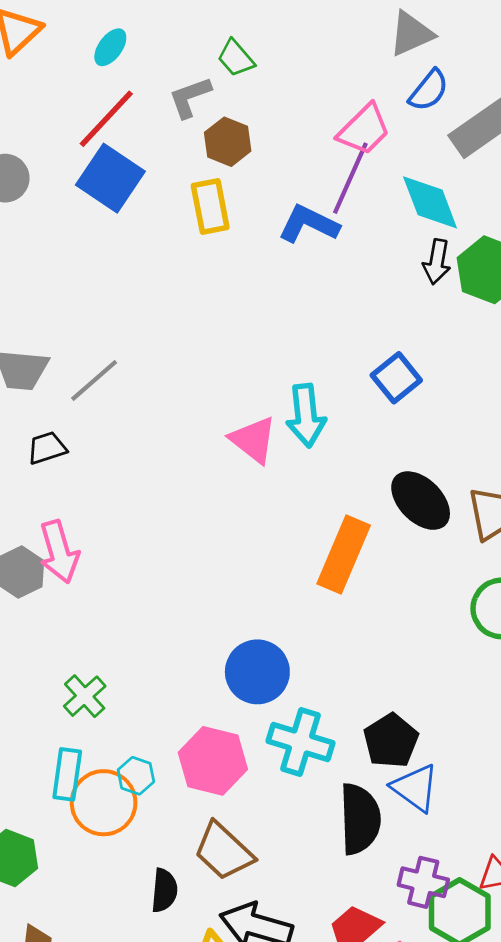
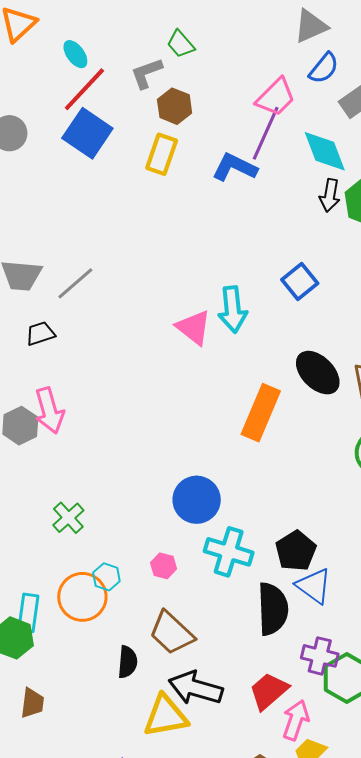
cyan ellipse: (110, 47) -> (75, 54), moved, turned -72
yellow rectangle: (210, 206) -> (162, 154), turned 30
pink hexagon: (213, 761) -> (164, 566), size x0.5
cyan rectangle: (67, 774) -> (28, 613), moved

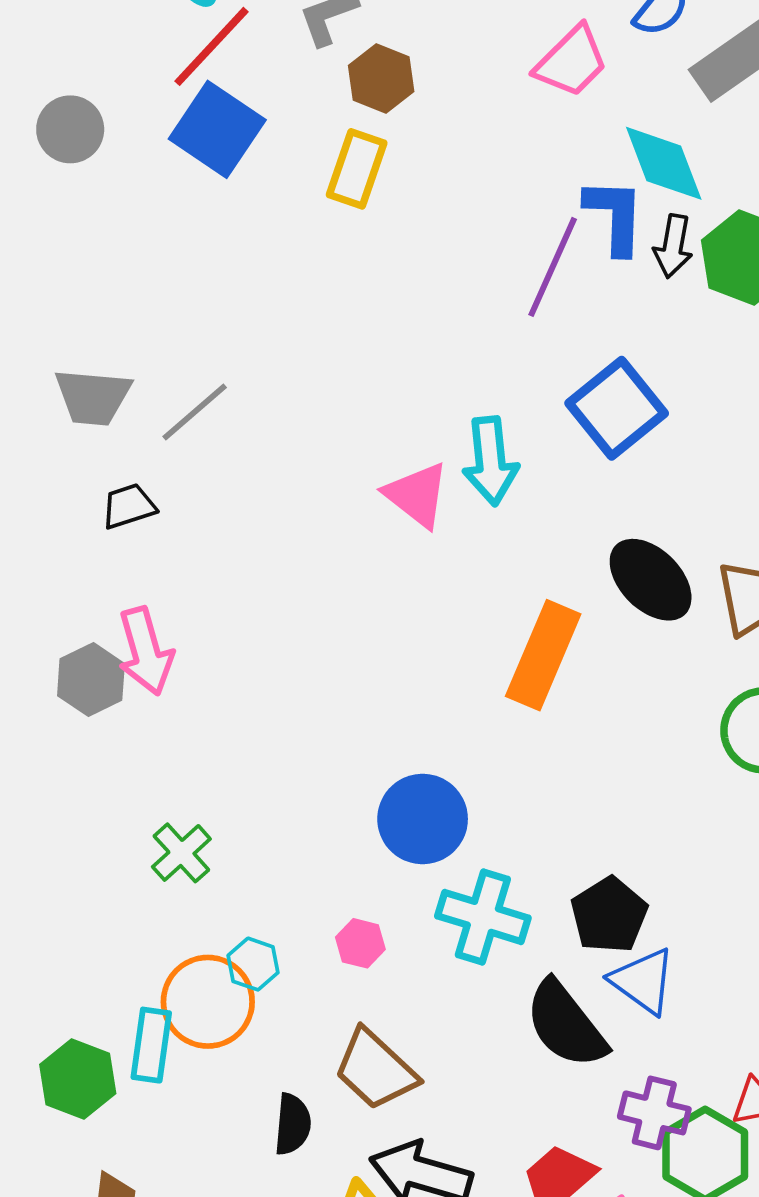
purple line: (266, 133) -> (553, 267), moved
blue L-shape: (235, 167) -> (615, 216), moved, turned 66
blue square: (300, 281) -> (617, 408), size x1.4
black semicircle: (273, 609) -> (566, 1024), turned 144
cyan rectangle: (28, 613) -> (151, 1045), moved

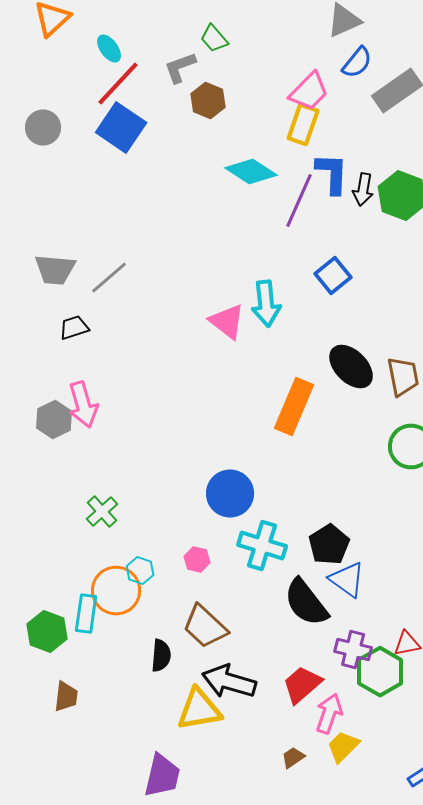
cyan diamond: (664, 163) -> (251, 172), moved, turned -36
yellow rectangle: (357, 169) -> (303, 124), moved
blue square: (617, 408) -> (333, 276), size x0.7

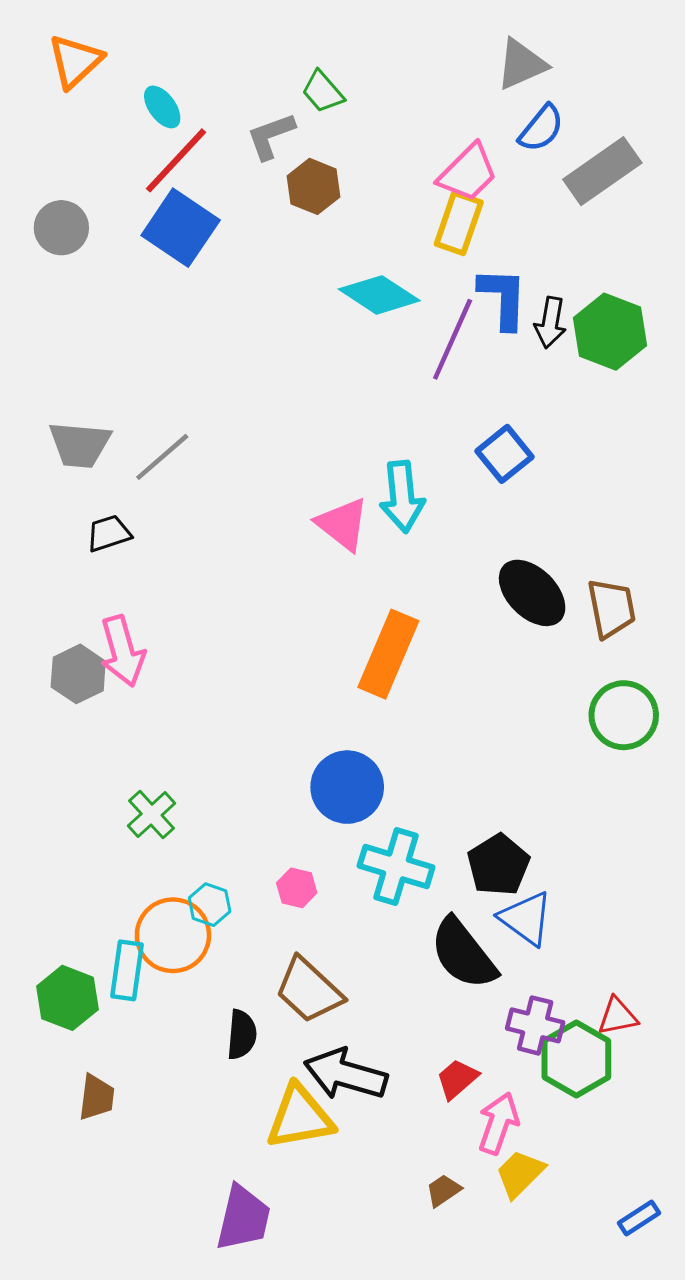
orange rectangle: (294, 406) -> (388, 654), moved
red trapezoid: (302, 684) -> (457, 1079), size x0.7

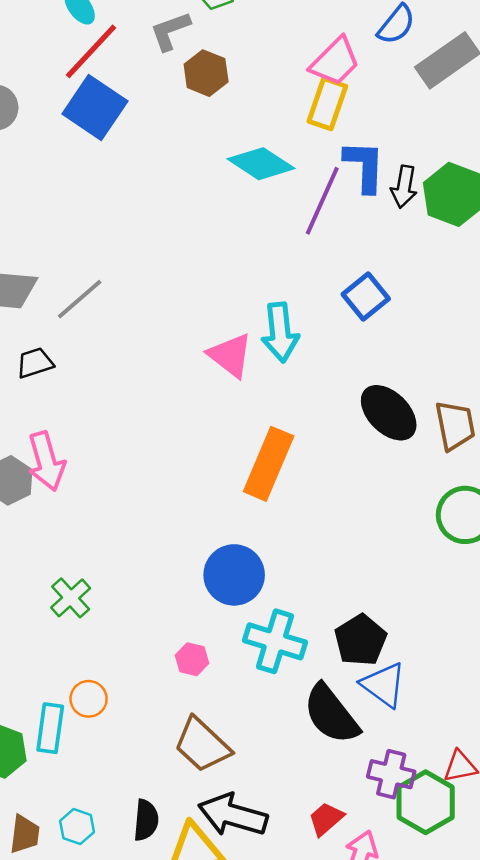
cyan hexagon: (210, 905) -> (77, 827), moved
orange circle: (173, 935) -> (89, 699), size x0.6
black semicircle: (242, 1035) -> (146, 820), moved

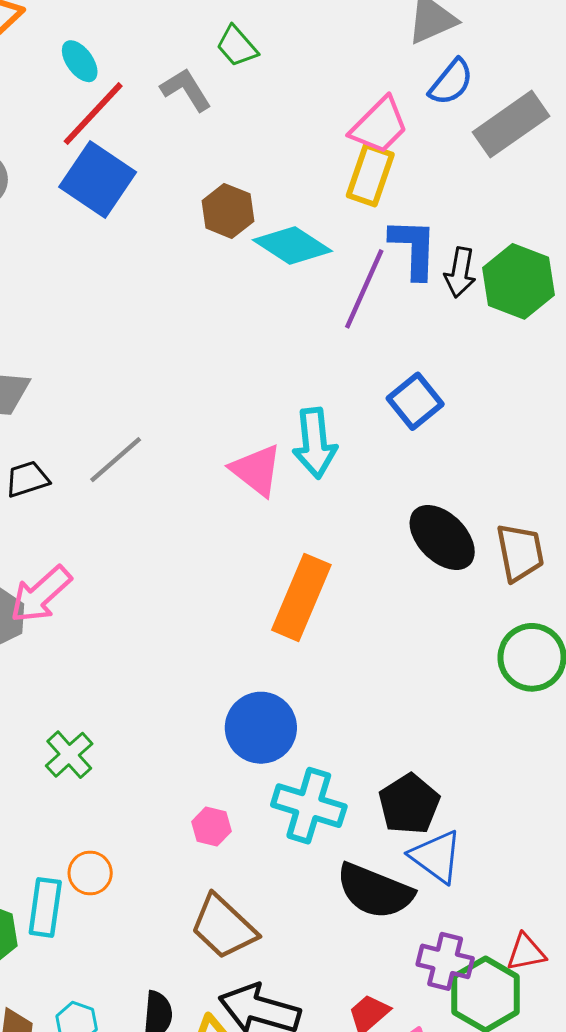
gray L-shape: (170, 31) -> (186, 90), turned 78
brown hexagon: (206, 73) -> (228, 211), moved
gray line: (80, 299) -> (116, 460), moved
pink arrow: (46, 461) -> (41, 594), turned 64
black semicircle: (331, 714) -> (375, 891), turned -30

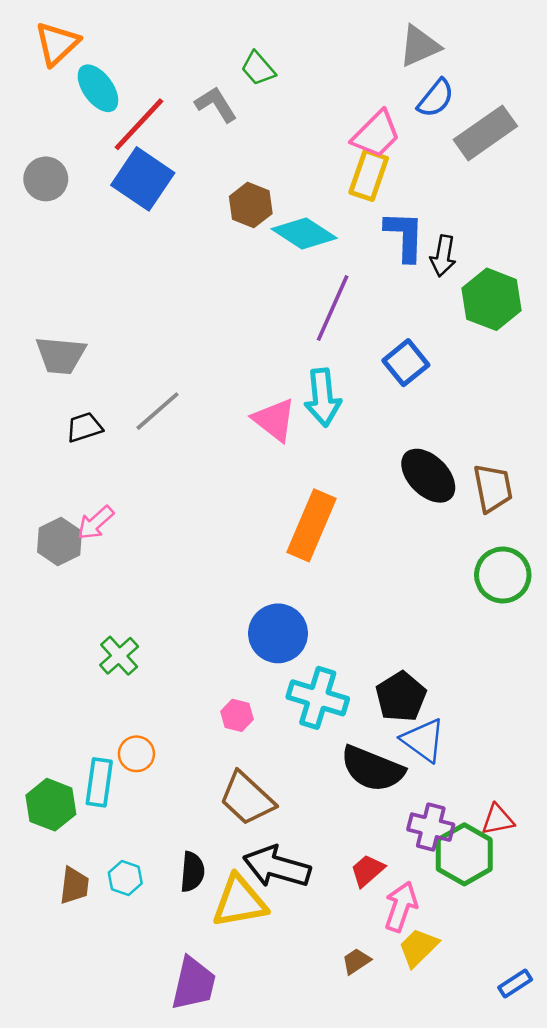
cyan ellipse: (80, 61) -> (98, 88), moved, size x1.4
green hexagon: (519, 281) -> (492, 299), moved
purple line: (364, 289) -> (333, 308), moved
pink arrow: (41, 594) -> (95, 523), size x0.7

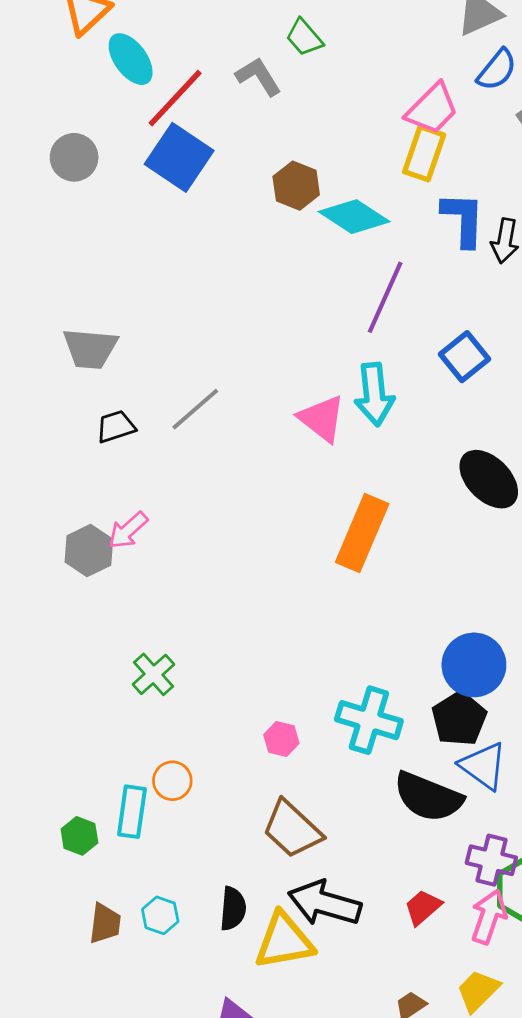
blue circle: (278, 633) -> (474, 665), moved
green hexagon: (51, 805) -> (79, 836), size x0.7
pink arrow: (401, 907) -> (489, 917), moved

